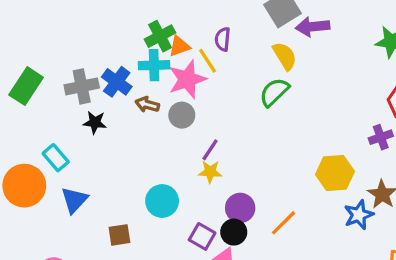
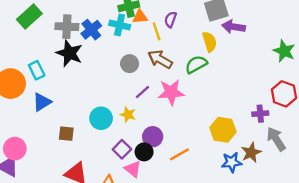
pink star: (187, 79) -> (171, 92), moved
brown arrow: (147, 105) -> (160, 59), moved, size x1.5
black star: (95, 122) -> (69, 53), size x1.6
yellow star: (210, 172) -> (128, 115), moved

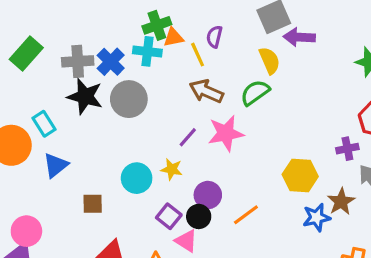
gray circle: (130, 64) -> (129, 99), moved, size x1.5

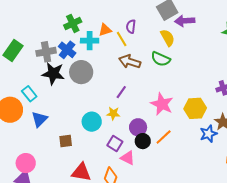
green cross: (157, 25) -> (73, 23), moved
green semicircle: (255, 93) -> (161, 59), turned -114
pink star: (226, 133) -> (162, 104), moved, turned -30
black circle: (199, 216) -> (143, 141), moved

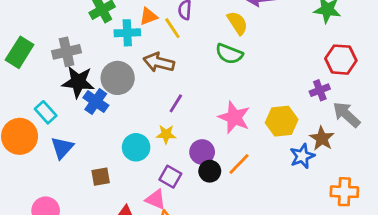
blue cross: (67, 50) -> (96, 102), moved
brown arrow: (130, 62) -> (159, 62), moved
pink triangle: (128, 158) -> (156, 199), moved

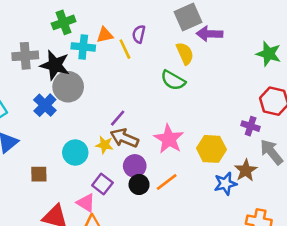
brown arrow: (159, 62) -> (124, 138), moved
black star: (78, 82) -> (55, 65), moved
purple cross: (320, 90) -> (251, 126), turned 30

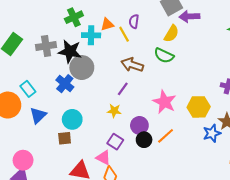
yellow semicircle: (185, 53) -> (171, 34), turned 60
brown arrow: (124, 138) -> (132, 65), moved
cyan circle: (75, 153) -> (72, 119), moved

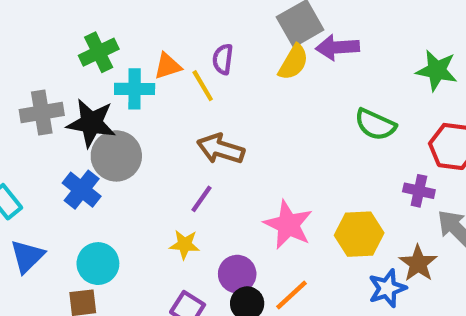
yellow semicircle: (171, 34) -> (293, 62), moved
green semicircle: (164, 56) -> (375, 125), moved

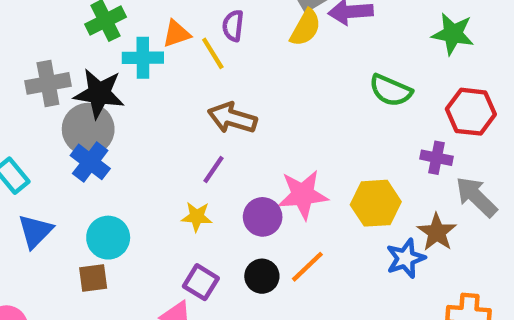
gray circle: (116, 156) -> (88, 129), moved
pink star: (288, 225) -> (303, 195), turned -30
purple circle: (237, 274) -> (263, 217), moved

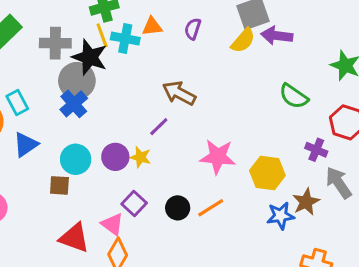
yellow line: (213, 53) -> (102, 35), moved
purple circle: (263, 217) -> (115, 157), moved

